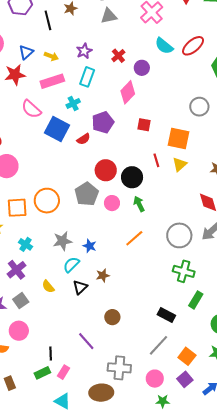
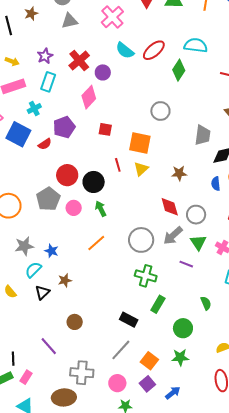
red cross: (118, 56) -> (79, 61), size x1.5

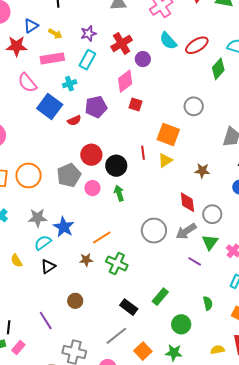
red square: (105, 129) -> (136, 104), moved
orange line: (96, 243) -> (102, 237), moved
blue star: (51, 251) -> (64, 227), size x1.5
green cross: (146, 276) -> (117, 263), moved
brown star: (65, 280) -> (86, 260), moved

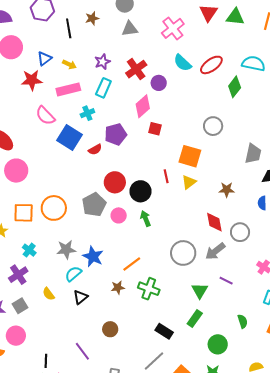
green triangle: (210, 242) -> (200, 291), moved

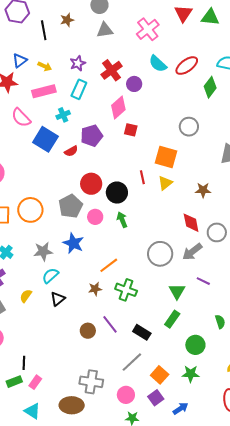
blue star: (93, 257) -> (73, 243), moved
yellow semicircle: (48, 294) -> (26, 296), turned 72
purple line: (82, 351) -> (110, 324), moved

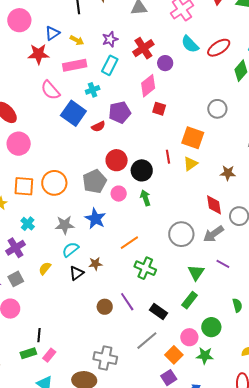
brown star: (95, 289) -> (95, 264), moved
pink circle: (126, 395) -> (189, 337), moved

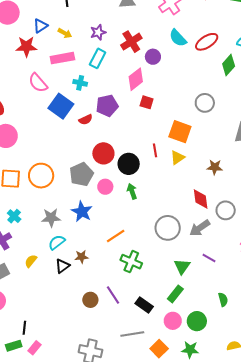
cyan cross: (93, 90) -> (80, 83), turned 32
pink circle: (189, 337) -> (173, 321), moved
gray line: (147, 341) -> (132, 334), turned 30

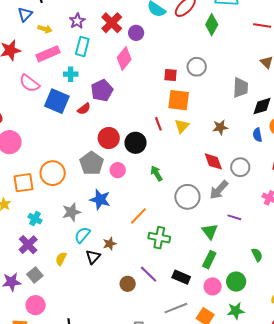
blue triangle: (40, 26) -> (25, 14), moved
red square: (147, 102) -> (170, 75), moved
green arrow: (132, 191) -> (156, 173), moved

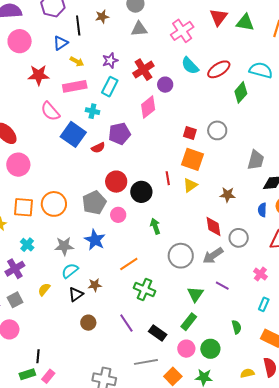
brown circle: (128, 284) -> (88, 323), moved

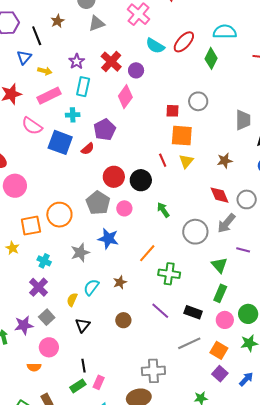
cyan semicircle: (70, 271) -> (91, 287), moved
black triangle: (76, 294) -> (83, 325), moved

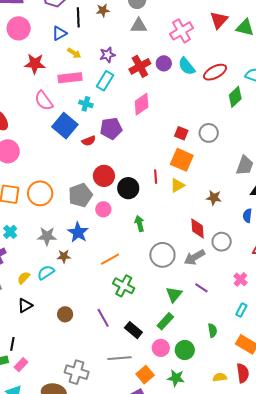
purple circle: (136, 70) -> (164, 63), moved
brown star: (120, 282) -> (64, 256), moved

